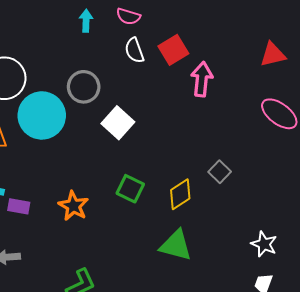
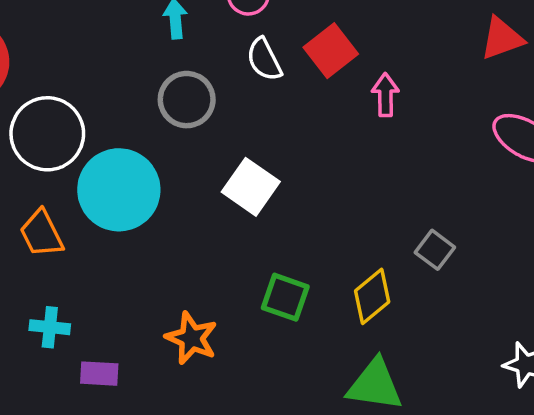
pink arrow: (202, 79) -> (385, 95), size x0.7
gray circle: (84, 87) -> (187, 100), moved
purple rectangle: (19, 206) -> (99, 374), moved

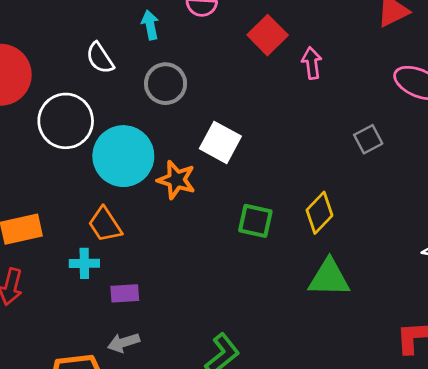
white semicircle: (264, 59) -> (100, 58), moved
orange trapezoid: (41, 234) -> (105, 225), moved
gray square: (435, 250) -> (368, 139), moved, turned 32
orange star: (191, 338) -> (176, 180), moved

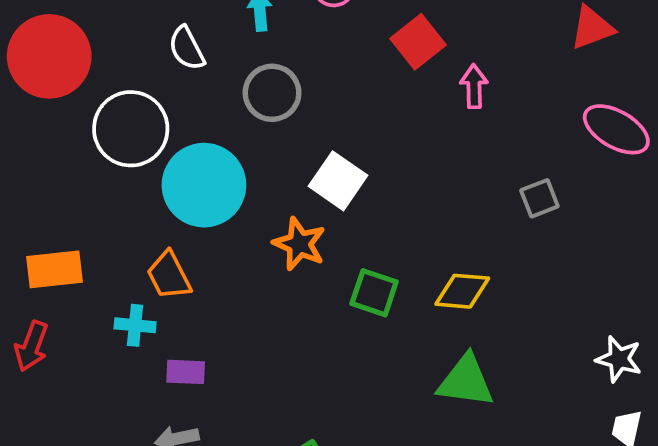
orange star: (176, 180) -> (299, 244), moved
yellow diamond: (319, 213) -> (462, 291), turned 45

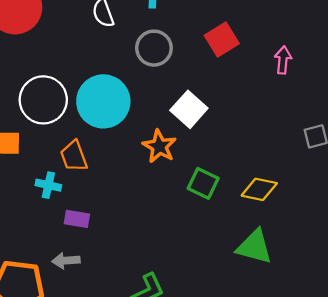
red square: (418, 42) -> (222, 39), moved
white circle: (131, 129) -> (43, 100), moved

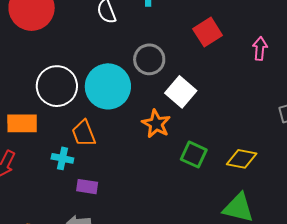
gray circle: (154, 48) -> (149, 59), moved

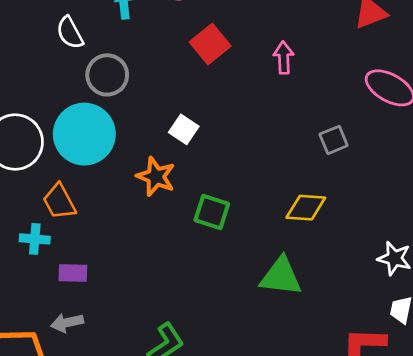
gray circle: (149, 59) -> (107, 75), moved
white square: (181, 92) -> (184, 129), size x0.7
yellow diamond: (242, 159) -> (306, 208), moved

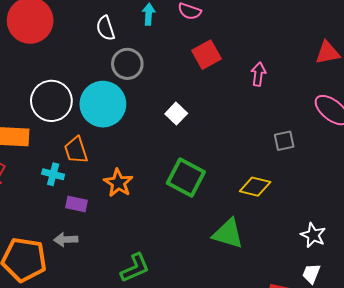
orange star: (156, 177) -> (118, 183), moved
green square: (212, 212) -> (186, 178), size x1.4

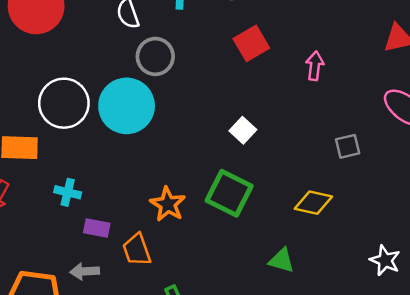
white square: (176, 114) -> (243, 130), moved
orange trapezoid: (76, 150) -> (137, 250), moved
orange star: (118, 183) -> (168, 204), moved
green triangle: (228, 234) -> (282, 260), size x0.7

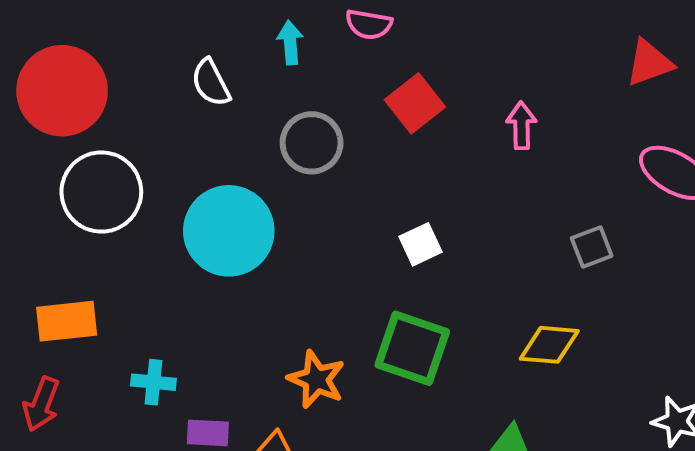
gray circle: (155, 56) -> (312, 143), moved
white circle: (64, 103) -> (101, 192), moved
white square: (243, 130) -> (420, 244), turned 30

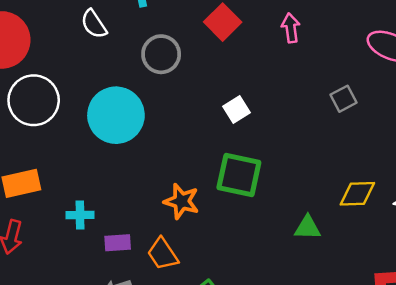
yellow diamond: (549, 345) -> (357, 194), moved

